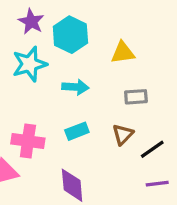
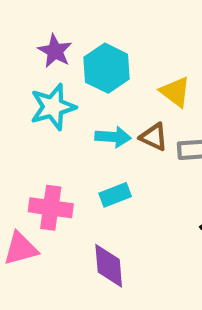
yellow triangle: (123, 53) -> (175, 92), turned 45
brown triangle: (123, 134) -> (154, 137), moved, turned -50

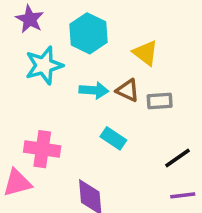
purple star: (55, 51) -> (30, 19), moved
cyan rectangle: (115, 195) -> (113, 138), moved, turned 55

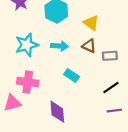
cyan star: (44, 65) -> (27, 45), moved
brown triangle: (128, 90) -> (89, 46), moved
gray rectangle: (160, 101) -> (110, 56), moved

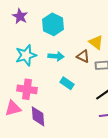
yellow triangle: (91, 23) -> (96, 42), moved
purple diamond: (57, 112) -> (38, 116), moved

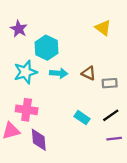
cyan hexagon: (53, 24) -> (46, 48), moved
yellow triangle: (96, 42) -> (103, 28), moved
cyan rectangle: (67, 83) -> (82, 118), moved

